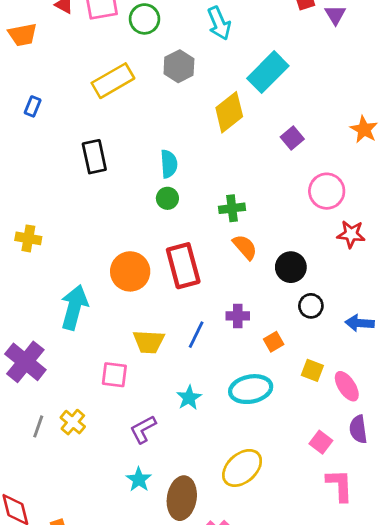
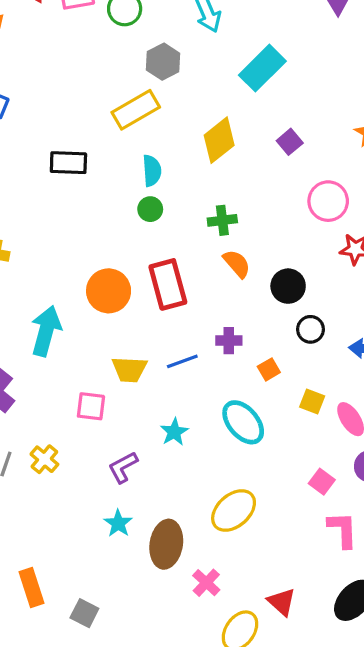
yellow rectangle: (113, 81) -> (136, 110), moved
yellow diamond: (229, 112) -> (219, 140), moved
black rectangle: (94, 157) -> (68, 163), turned -76
blue line: (196, 335) -> (182, 361), turned 44
cyan ellipse: (251, 389) -> (243, 422), turned 60

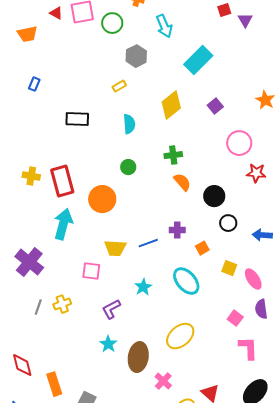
yellow rectangle: (136, 110) -> (119, 86), size x0.5
green circle: (150, 209) -> (128, 167), moved
red rectangle: (168, 284) -> (62, 181), moved
yellow cross: (44, 459) -> (62, 304), turned 30

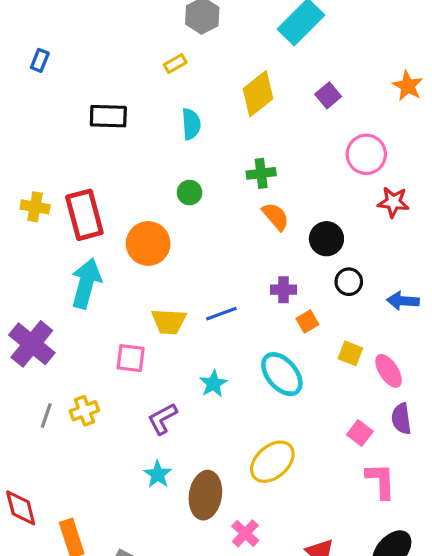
purple cross: (177, 230) -> (283, 290), moved

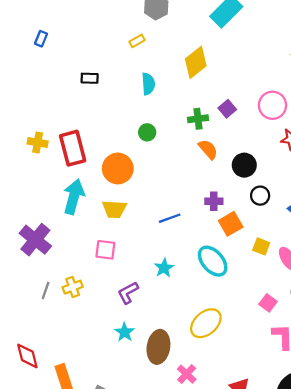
purple square: (328, 95) -> (227, 109), moved
black rectangle: (108, 116) -> (90, 78), size x0.7
yellow trapezoid: (169, 322) -> (114, 209), moved
orange square: (307, 322) -> (231, 224), size x1.5

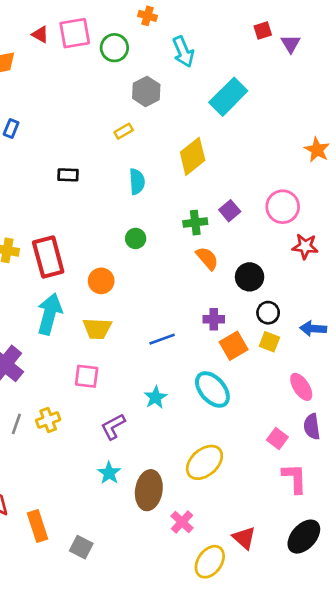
orange circle: (118, 168) -> (101, 281), size x0.7
yellow square: (261, 246) -> (269, 342), moved

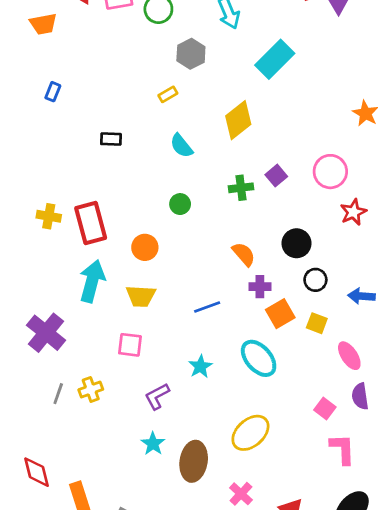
cyan semicircle: (137, 182) -> (181, 146), turned 145
red star: (305, 246) -> (353, 212), turned -30
orange semicircle: (207, 258) -> (244, 254), moved
yellow square: (269, 342) -> (317, 323), moved
pink cross: (182, 522) -> (241, 494), moved

